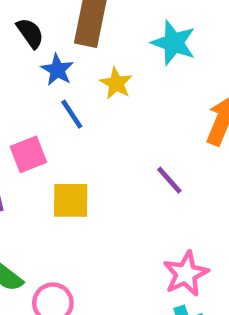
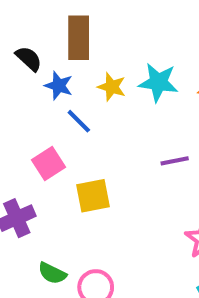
cyan star: (174, 43) -> (158, 82), moved
purple line: (169, 180) -> (175, 161), turned -48

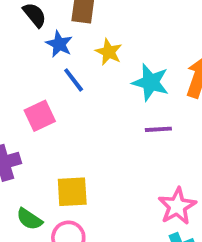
cyan star: (158, 82) -> (151, 82), moved
yellow square: (93, 196) -> (72, 192), moved

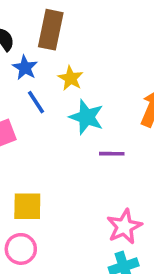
cyan star: (151, 82) -> (86, 117), moved

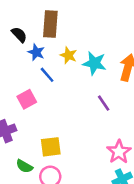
cyan star: (86, 117) -> (94, 63), moved
purple line: (112, 154) -> (104, 103), turned 63

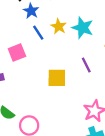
yellow star: (68, 55) -> (59, 26), moved
yellow square: (51, 147) -> (57, 78), moved

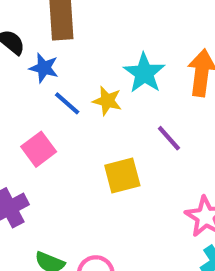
yellow star: (59, 26) -> (107, 101), moved
cyan star: (83, 28) -> (144, 73), turned 30

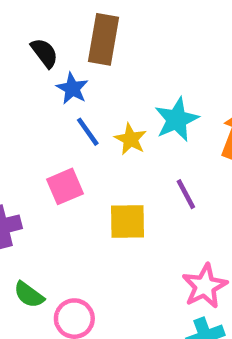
pink square: (39, 149) -> (65, 186), moved

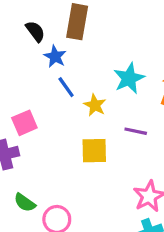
yellow star: (131, 139) -> (95, 105), moved
pink square: (65, 186) -> (24, 123), moved
purple line: (186, 194) -> (136, 131), turned -50

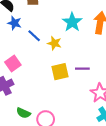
blue star: (55, 56) -> (15, 23), moved
purple line: (136, 131) -> (82, 69), moved

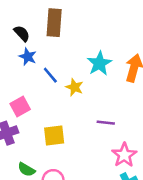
yellow square: (60, 72) -> (54, 135), moved

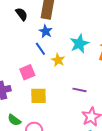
blue star: (28, 57) -> (46, 31), moved
pink square: (20, 106) -> (27, 72), moved

